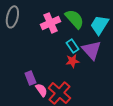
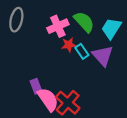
red star: (72, 61) -> (69, 45), moved
pink semicircle: (41, 90) -> (48, 99), size x1.6

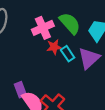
purple triangle: (103, 56) -> (89, 58), turned 30

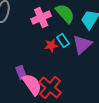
red star: (54, 47) -> (51, 45), moved

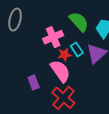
pink cross: (41, 17) -> (53, 37), moved
pink semicircle: (32, 84) -> (60, 71), moved

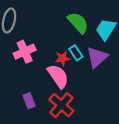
pink cross: (53, 37) -> (25, 52), moved
purple rectangle: (34, 82) -> (29, 101), moved

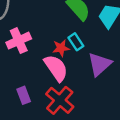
purple triangle: (97, 57) -> (100, 64), moved

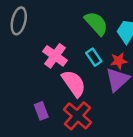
pink cross: (19, 41) -> (55, 56), moved, turned -30
red star: (61, 48) -> (119, 61), moved

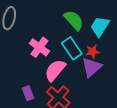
cyan rectangle: (94, 57) -> (72, 48), size x1.5
pink semicircle: (74, 83) -> (55, 70), turned -105

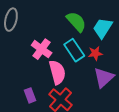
purple triangle: (92, 67) -> (104, 78), moved
pink semicircle: (55, 70) -> (57, 72), turned 125

